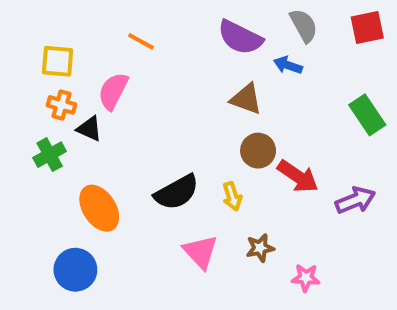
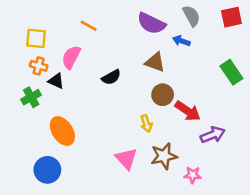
black semicircle: (177, 192) -> (111, 77), moved, size x0.7
purple arrow: (355, 200) -> (213, 135), moved
brown star: (260, 248) -> (164, 156), size x1.5

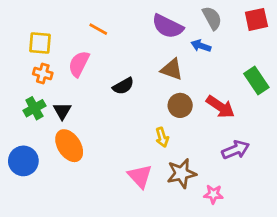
black triangle: (56, 81) -> (62, 111), moved, turned 36
red arrow: (188, 111) -> (220, 107), moved
blue circle: (47, 170) -> (23, 161), moved

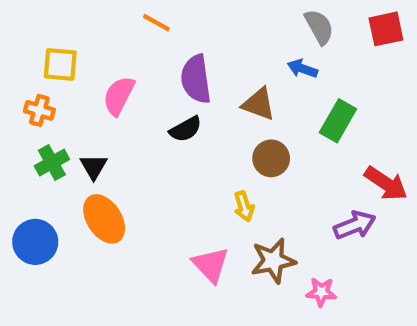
purple semicircle: (168, 26) -> (196, 79), moved, turned 56
orange line: (98, 29) -> (156, 23), moved
orange cross: (43, 74) -> (39, 110), moved
green rectangle: (256, 80) -> (338, 121), moved, turned 64
red arrow: (220, 107) -> (386, 183), moved

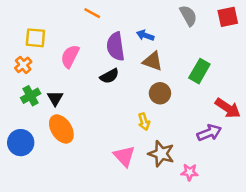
blue arrow: (302, 69) -> (145, 35), moved
orange cross: (39, 110) -> (23, 65), turned 35
brown star: (273, 261) -> (161, 154), turned 30

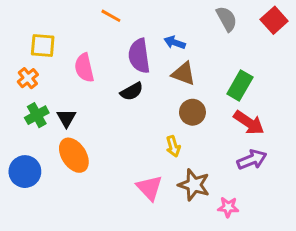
red square: (228, 17) -> (274, 20), turned -30
pink semicircle: (70, 56) -> (84, 68), turned -40
red arrow: (228, 108) -> (249, 123), moved

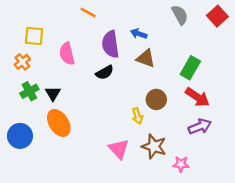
brown circle: (192, 112) -> (156, 99), moved

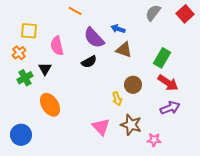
gray semicircle: (180, 15) -> (153, 13), turned -114
purple semicircle: (110, 44) -> (94, 38), turned -35
black triangle: (53, 94) -> (45, 69), moved
blue circle: (20, 136) -> (21, 135), moved

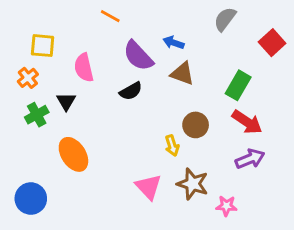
red square: (185, 14) -> (272, 43), moved

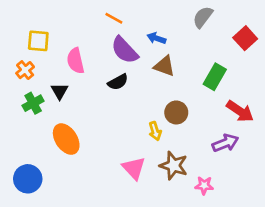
orange line: (110, 16) -> (114, 18), moved
red arrow: (247, 122) -> (240, 111), moved

